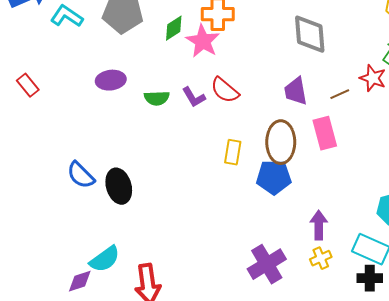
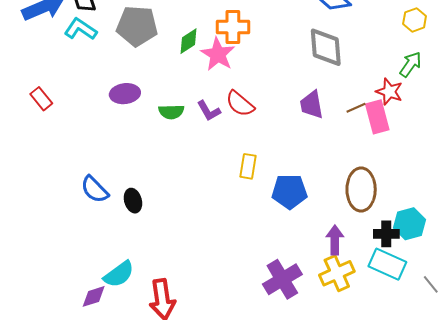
pink rectangle: (325, 133) -> (377, 117), moved
brown ellipse: (281, 142) -> (361, 189), moved
black ellipse: (119, 186) -> (133, 201), size x0.7
yellow cross: (321, 258) -> (337, 273), size x1.6
black cross: (370, 278) -> (386, 234), moved

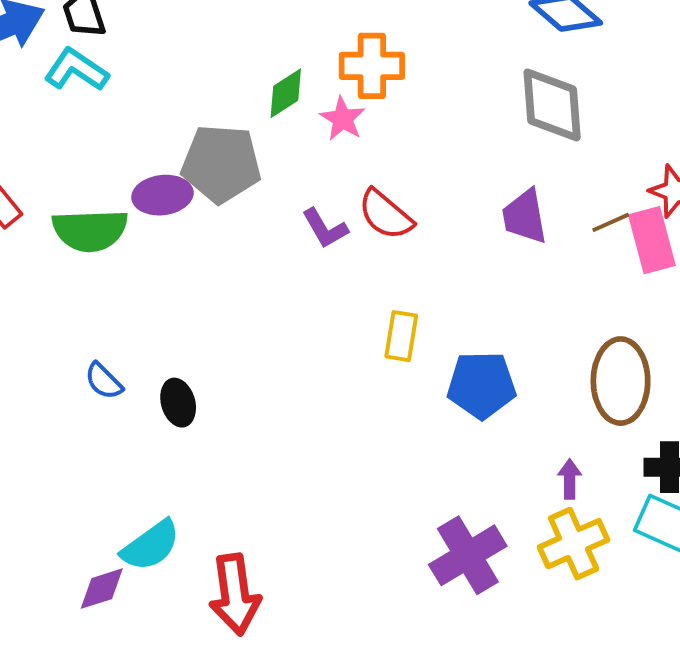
gray pentagon: (137, 26) -> (221, 164), moved
pink star: (218, 54) -> (343, 119), size x0.7
green semicircle: (171, 112) -> (90, 230), moved, size x1.5
blue semicircle: (95, 189) -> (104, 381), size x0.7
purple arrow: (335, 240) -> (570, 479), size x0.7

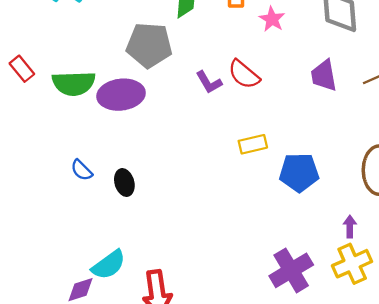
pink star: (343, 119) -> (272, 19), moved
purple ellipse: (162, 195) -> (121, 95), moved, size x1.4
yellow rectangle: (401, 336) -> (253, 144), turned 68

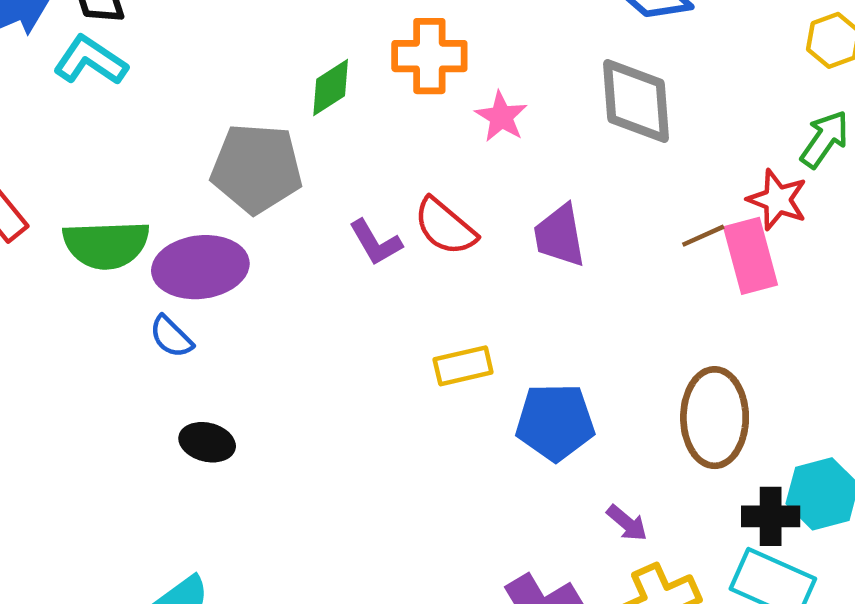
purple trapezoid: (324, 75) -> (560, 236), moved
blue semicircle: (82, 170) -> (171, 337), moved
black ellipse: (124, 183) -> (207, 442), turned -60
purple arrow: (350, 226) -> (627, 523), moved, turned 130

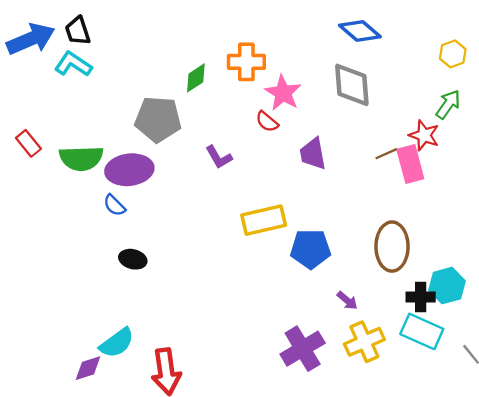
pink star: (501, 117) -> (283, 93), size x1.4
red semicircle: (445, 227) -> (267, 122), moved, size x0.7
yellow rectangle: (463, 366) -> (264, 220), size x1.5

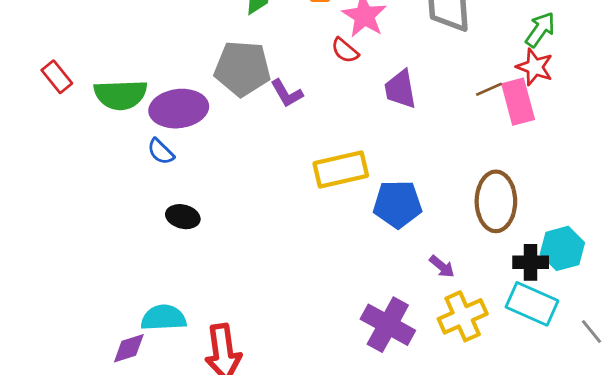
green arrow: (448, 104) -> (540, 30), moved
gray pentagon: (158, 119) -> (242, 68), moved
cyan semicircle: (117, 343) -> (163, 318), turned -147
purple cross: (303, 349) -> (388, 325), turned -30

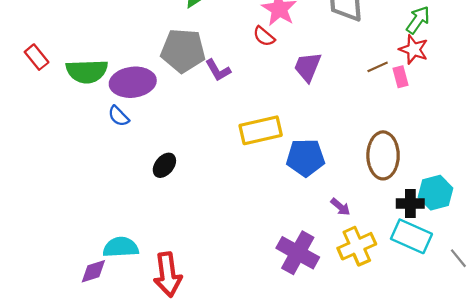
purple trapezoid: (400, 89) -> (308, 67), turned 32
pink rectangle: (518, 102) -> (401, 77), size x0.6
black ellipse: (183, 217) -> (164, 165), moved, turned -65

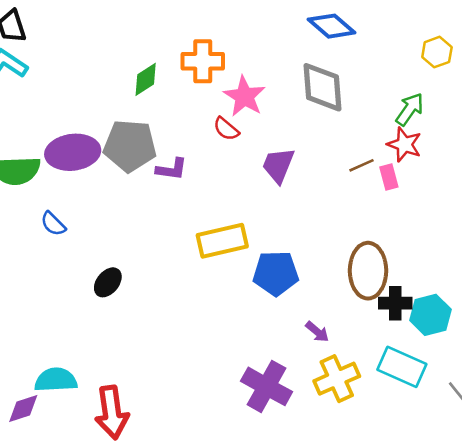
purple L-shape: (218, 70) -> (172, 169), turned -52
purple ellipse: (133, 82) -> (73, 152), moved
black cross: (410, 204) -> (395, 303), moved

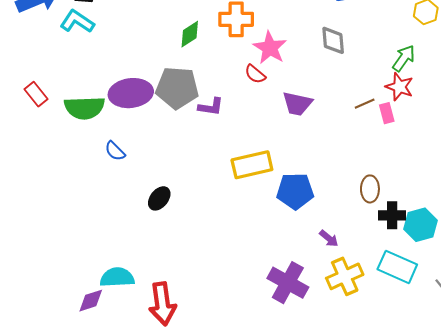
gray diamond: (322, 87) -> (333, 40), size x0.7
purple trapezoid: (278, 165) -> (297, 104), turned -100
brown ellipse: (368, 271) -> (370, 189), size x0.6

